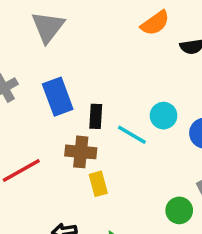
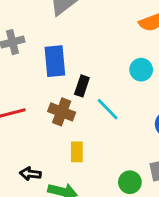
cyan circle: (164, 116) -> (141, 70), moved
yellow rectangle: (98, 184) -> (77, 152), moved

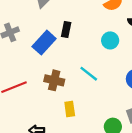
blue rectangle: (55, 61) -> (44, 43), turned 55
black rectangle: (82, 86) -> (66, 29), moved

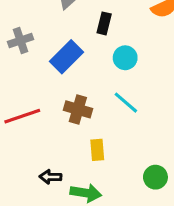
black rectangle: (66, 29) -> (104, 23), moved
cyan circle: (110, 40) -> (125, 58), moved

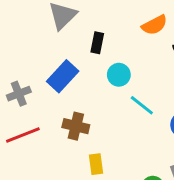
gray cross: (20, 41) -> (19, 94), moved
cyan line: (126, 103) -> (142, 105), moved

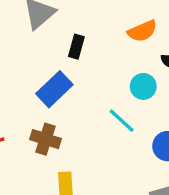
cyan circle: (119, 75) -> (143, 86), moved
blue rectangle: (63, 76) -> (54, 89), moved

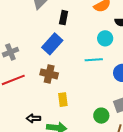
cyan line: (122, 121) -> (94, 60), turned -42

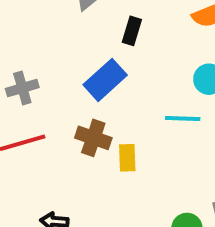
yellow rectangle: (63, 100) -> (127, 158), moved

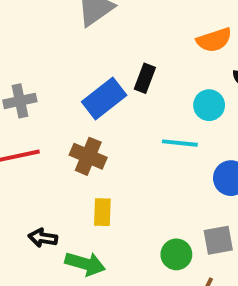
black rectangle: (132, 31) -> (145, 78), moved
yellow rectangle: (127, 158) -> (102, 212), moved

